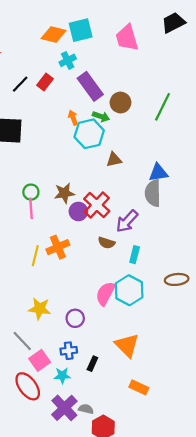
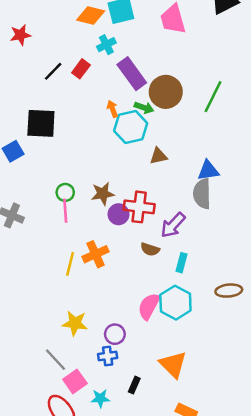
brown circle: (120, 103) -> (166, 92), size x1.4
red cross: (97, 205) -> (139, 207), turned -36
blue cross: (69, 351) -> (108, 356), moved

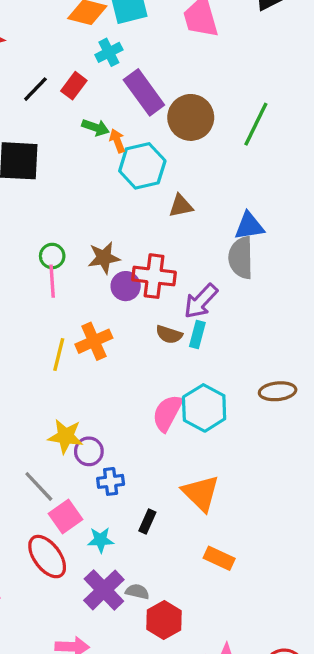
green arrow: (144, 108) -> (96, 127), moved
cyan rectangle: (182, 263) -> (197, 334), moved
purple circle: (115, 334) -> (89, 451), moved

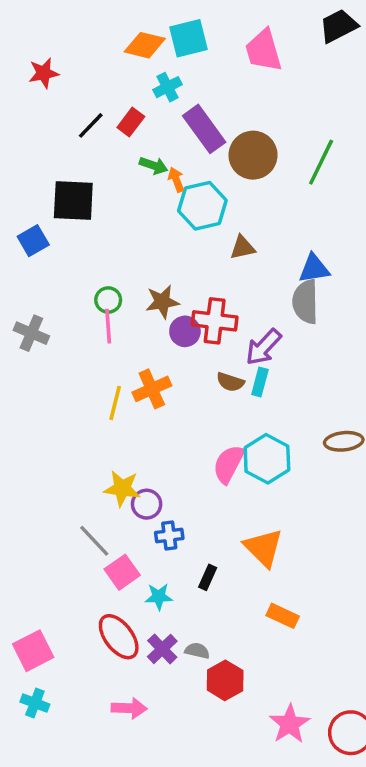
red ellipse: (47, 557) -> (119, 637), moved
purple cross: (104, 590) -> (162, 649), size x0.7

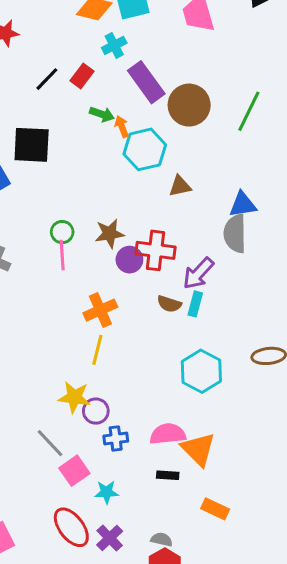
yellow line: (115, 403) -> (97, 350), moved
pink semicircle: (229, 464) -> (168, 434), moved, turned 56
black rectangle: (208, 577) -> (168, 475), moved, turned 70
gray semicircle: (197, 651) -> (162, 540), moved

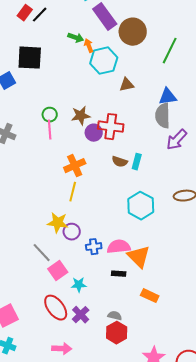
red rectangle: (82, 76) -> (25, 13), moved
green line: (249, 111) -> (170, 51), moved
purple arrow: (198, 273) -> (177, 140), moved
blue cross: (116, 439) -> (94, 247), moved

